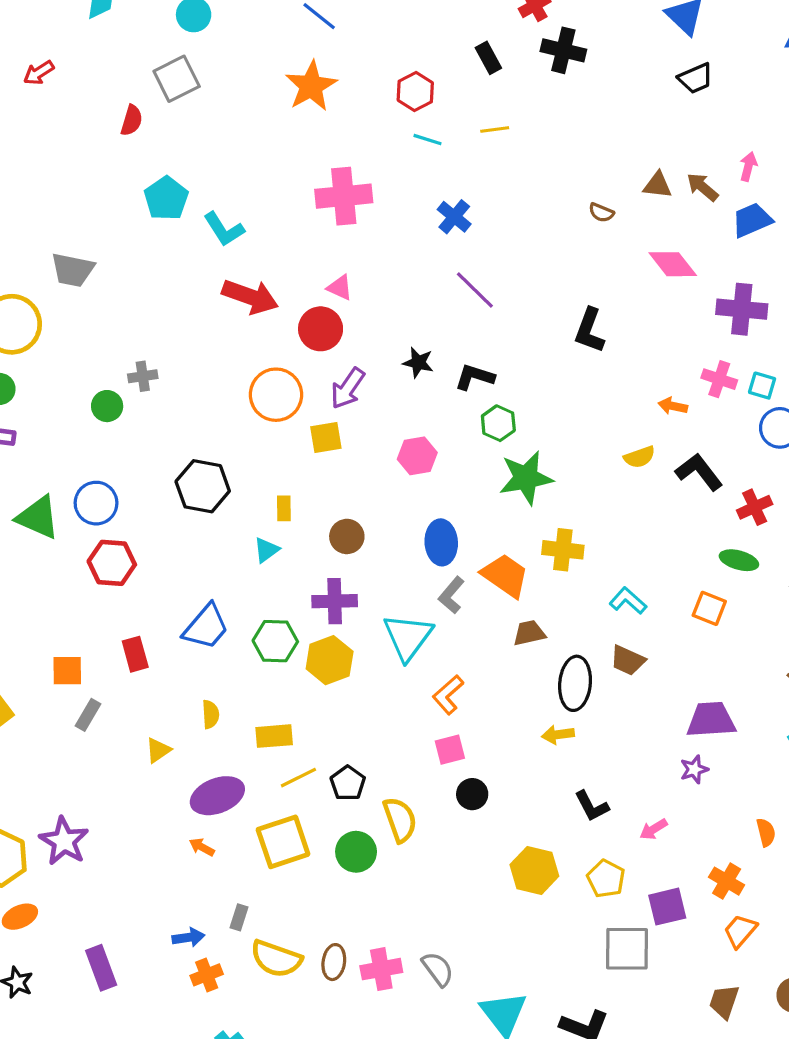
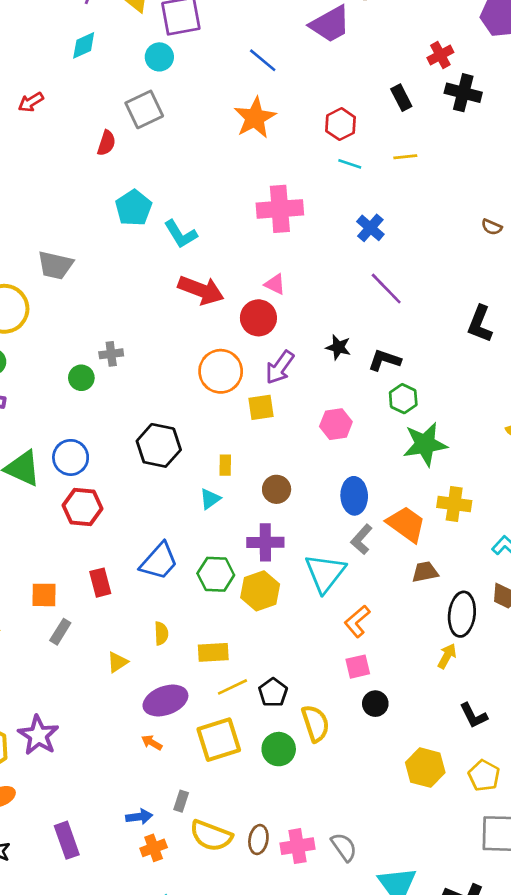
yellow arrow: (558, 735) -> (447, 656), turned 125

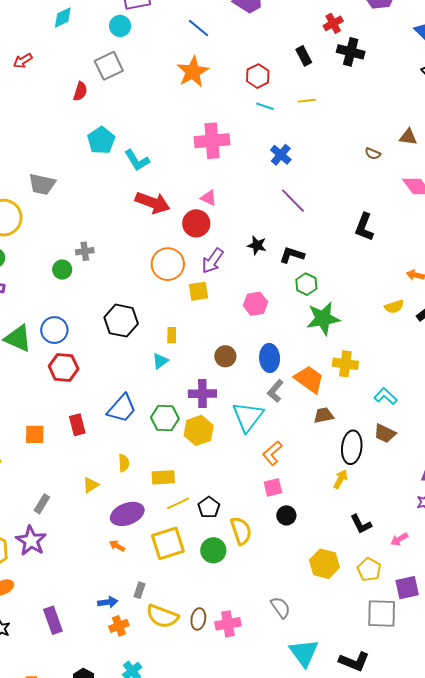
brown circle: (277, 489) -> (225, 356), moved
gray rectangle: (60, 632) -> (42, 504), moved
gray semicircle: (344, 847) -> (281, 607), moved

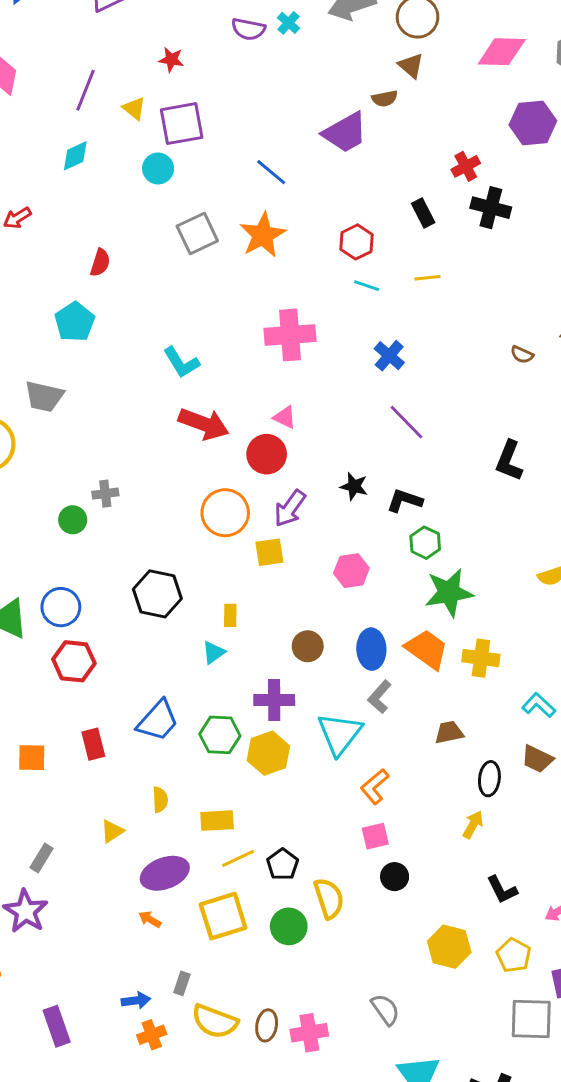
gray square: (109, 66) -> (197, 234), moved
cyan pentagon: (101, 140) -> (75, 322), moved
orange trapezoid: (309, 379) -> (427, 649), moved
black ellipse: (352, 447) -> (489, 779), size x0.7

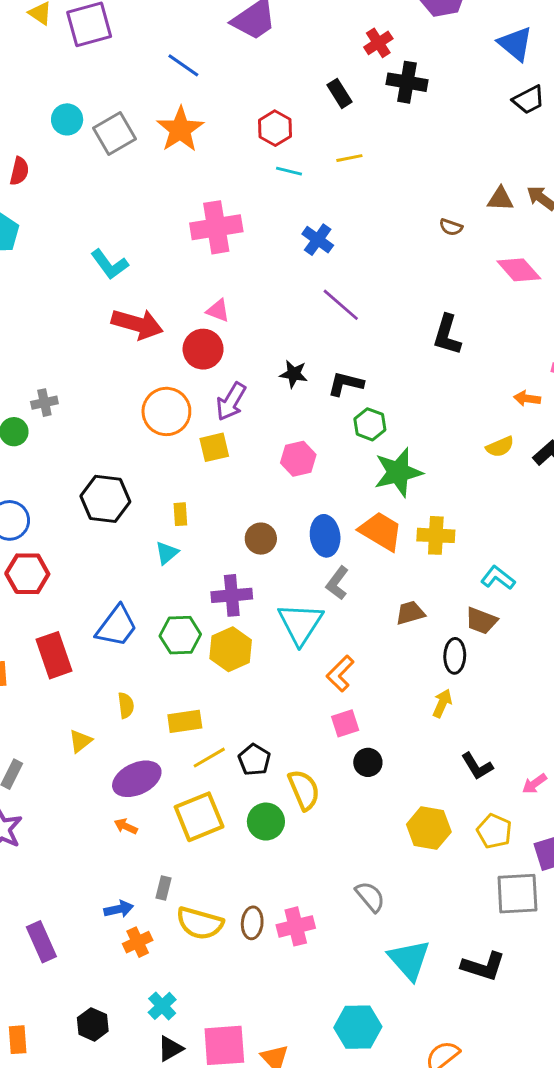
cyan circle: (158, 168) -> (67, 119), moved
red rectangle: (93, 744) -> (54, 655), size x1.4
brown trapezoid: (537, 759) -> (481, 621), moved

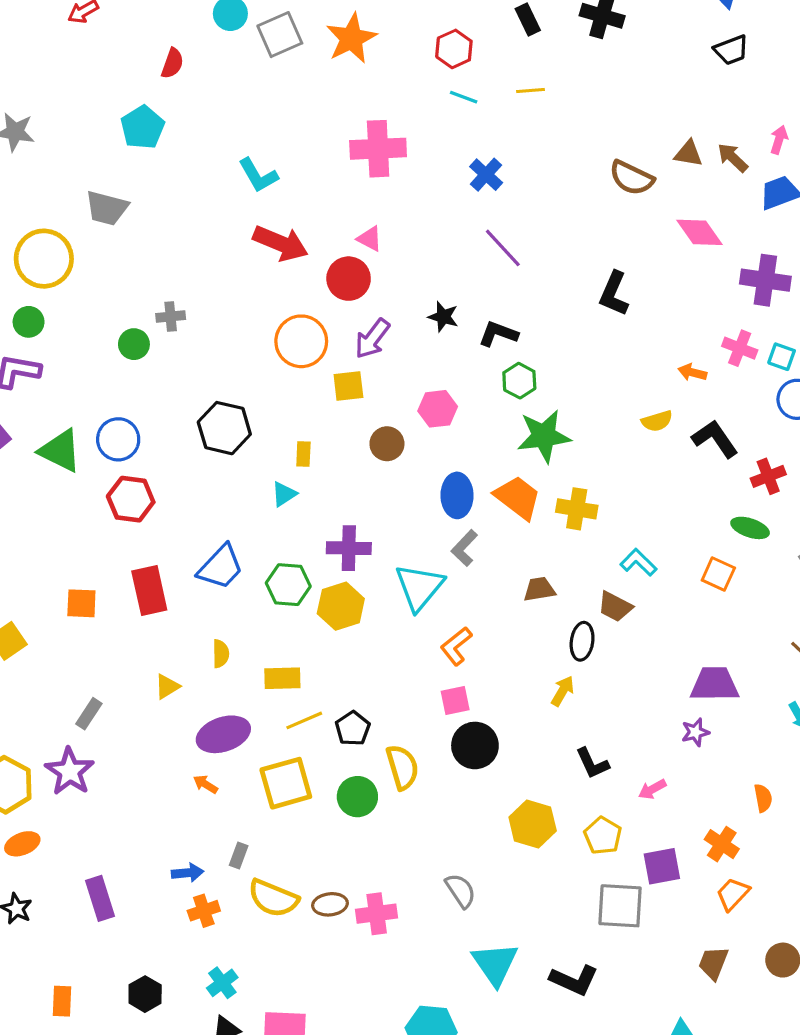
brown semicircle: (451, 227) -> (632, 178), size x1.8
brown circle: (261, 539) -> (387, 444), moved
black circle: (368, 762) -> (475, 745), size x1.5
brown ellipse: (252, 923) -> (330, 904), turned 72

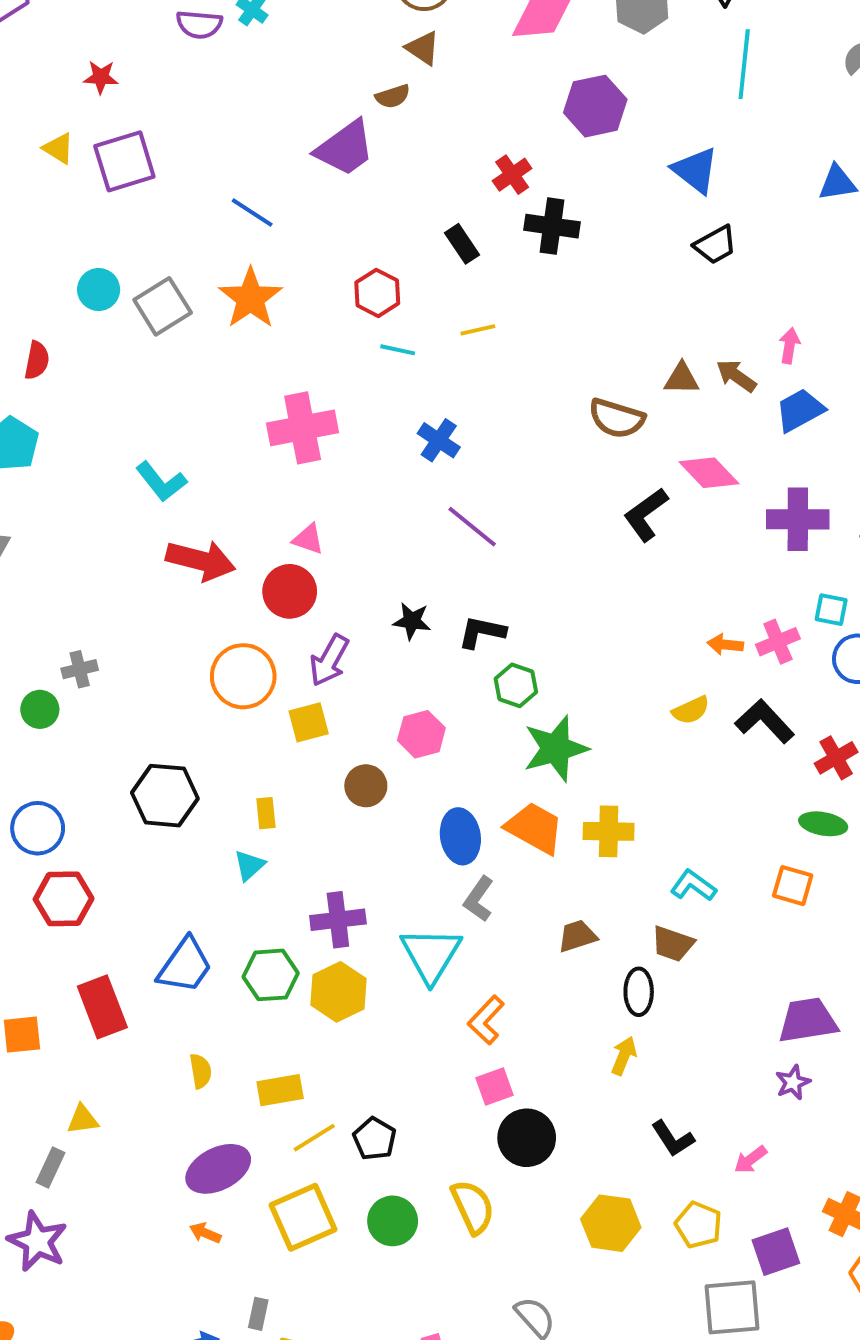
black L-shape: (614, 294) -> (646, 514), moved, turned 39
pink cross: (740, 348) -> (778, 642), moved, turned -36
yellow triangle: (167, 686) -> (83, 1119), moved, turned 32
yellow semicircle: (402, 767) -> (473, 1207), moved

